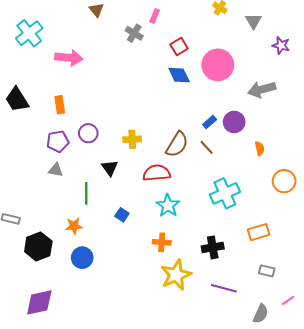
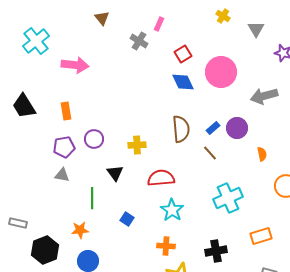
brown semicircle: (177, 144) -> (181, 129), moved, turned -36

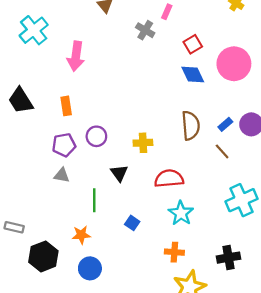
pink arrow: (75, 65) -> (76, 56), turned 92

